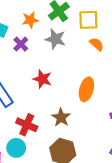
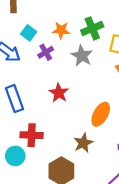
brown star: (61, 118) -> (83, 143), moved
red cross: (27, 125) -> (32, 135), turned -35

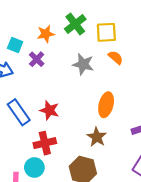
gray star: (82, 56) -> (83, 64), moved
red star: (59, 93) -> (49, 110), moved

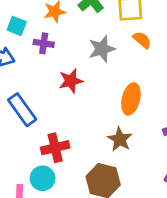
purple cross: (37, 59) -> (44, 43), turned -35
gray star: (83, 64) -> (102, 49), turned -30
red star: (49, 110) -> (71, 81), moved, turned -30

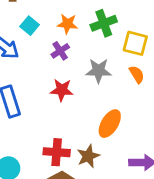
purple cross: (44, 43) -> (60, 51), moved, turned 30
red cross: (55, 148) -> (57, 152), moved

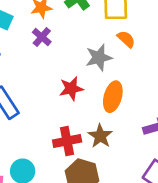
gray star: (98, 71) -> (99, 58), moved
red star: (62, 90) -> (71, 89), moved

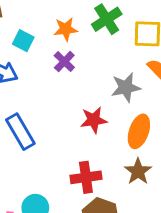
brown star: (100, 136) -> (138, 171), moved

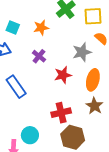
orange star: (66, 29) -> (41, 28), moved
purple cross: (64, 62) -> (39, 56), moved

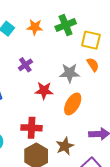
orange star: (41, 28) -> (35, 27), moved
brown star: (95, 106) -> (65, 146), moved

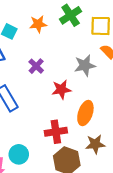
orange ellipse: (73, 104) -> (85, 113), moved
brown star: (65, 146) -> (95, 144), turned 30

